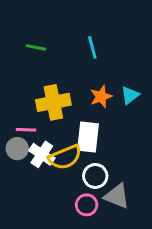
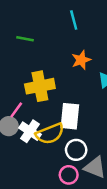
cyan line: (92, 47) -> (74, 20), moved
orange star: (101, 97) -> (81, 60), moved
pink line: (26, 130) -> (16, 110), turned -56

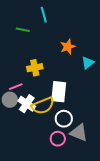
cyan line: (74, 20) -> (44, 15), moved
yellow cross: (40, 86) -> (35, 68), size x0.7
pink line: (16, 110) -> (16, 87), turned 32

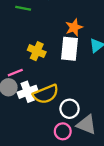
yellow cross: (35, 68) -> (37, 51), turned 35
white rectangle: (59, 92) -> (70, 49), moved
white cross: (27, 104) -> (28, 92), turned 36

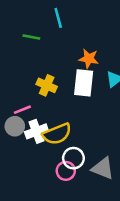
orange star: (74, 27) -> (89, 59), turned 30
white circle: (70, 109) -> (73, 158), moved
pink circle: (63, 131) -> (66, 171), moved

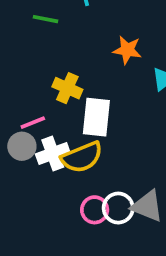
white rectangle: (84, 83) -> (96, 117), moved
white circle: (73, 158) -> (118, 208), moved

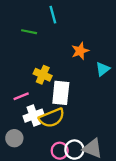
orange star: (127, 50) -> (80, 51), turned -30
gray circle: (22, 146) -> (14, 138), moved

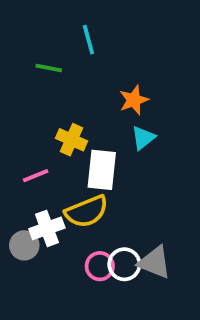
cyan triangle: (103, 69) -> (143, 138), moved
white cross: (34, 116) -> (47, 228), moved

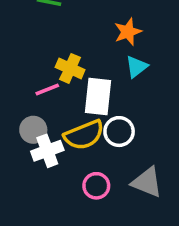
pink line: (36, 176) -> (47, 89), moved
gray circle: (24, 245) -> (33, 130), moved
white circle: (124, 264) -> (119, 132), moved

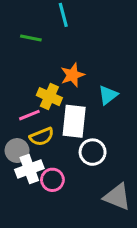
orange star: (128, 32) -> (73, 75), moved
yellow semicircle: (84, 135) -> (42, 137), moved, size x0.7
pink circle: (96, 186) -> (52, 180), moved

